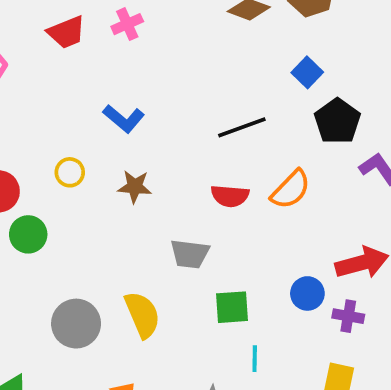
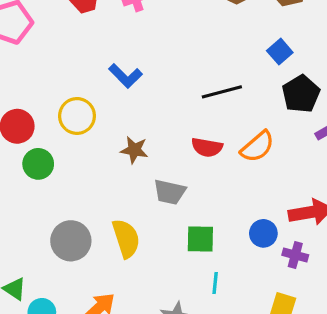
yellow circle: (70, 172) -> (77, 116), size x1.5
brown star: (135, 187) -> (134, 150), moved

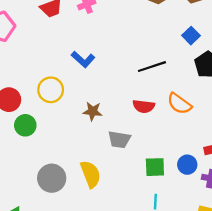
orange semicircle: (257, 147) -> (179, 104), turned 80
green square: (200, 239) -> (155, 167), moved

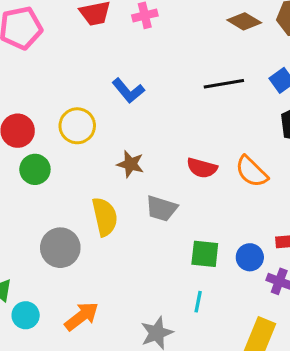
black line: (152, 67) -> (224, 84), moved
yellow semicircle: (91, 174) -> (105, 217), moved

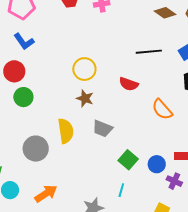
blue L-shape: (128, 91) -> (24, 41), moved
yellow circle: (77, 126) -> (84, 69), moved
red semicircle: (202, 168) -> (129, 84), moved
green square: (205, 254) -> (128, 160), turned 30

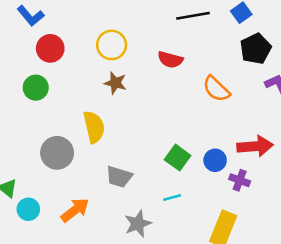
red circle: (14, 71) -> (50, 48), moved
gray trapezoid: (103, 129) -> (119, 177), moved
cyan line: (121, 190) -> (172, 197), turned 64

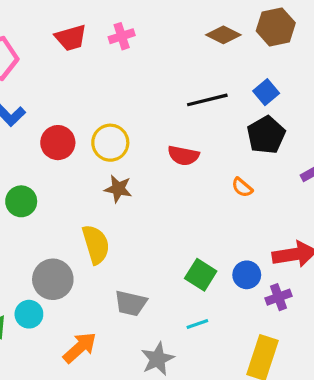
red circle: (50, 48) -> (58, 143), moved
black pentagon: (256, 49) -> (266, 135), moved
orange semicircle: (216, 89) -> (242, 187), size x0.6
purple cross: (240, 180) -> (278, 297), turned -36
cyan circle: (28, 209) -> (29, 314), moved

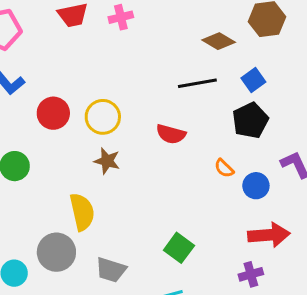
brown diamond: (223, 35) -> (219, 41), moved
blue circle: (247, 275) -> (256, 186), moved
gray circle: (53, 279) -> (56, 252), moved

